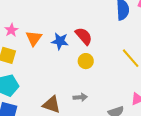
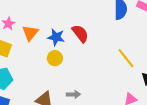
yellow circle: (86, 61) -> (55, 58), moved

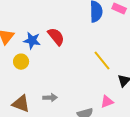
yellow circle: (55, 58) -> (21, 62), moved

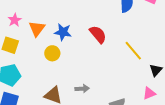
red semicircle: (56, 37) -> (98, 34), moved
pink triangle: (107, 102) -> (149, 93), moved

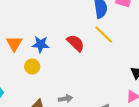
yellow line: (133, 51) -> (104, 34), moved

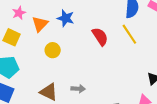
blue star: (41, 44) -> (66, 18), moved

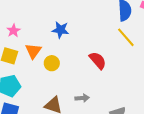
orange triangle: (40, 24) -> (33, 51), moved
red semicircle: (100, 37) -> (98, 60), moved

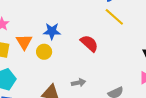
blue star: (60, 30) -> (52, 31), moved

